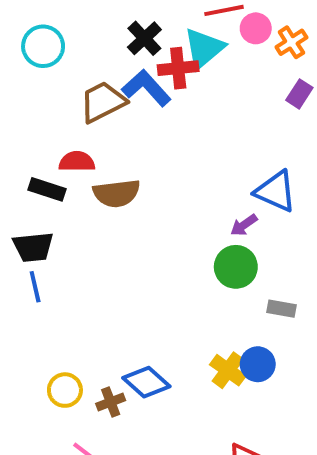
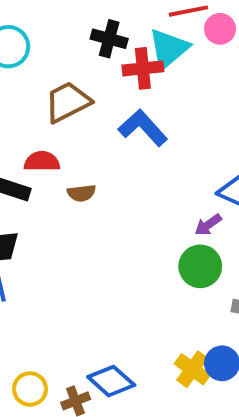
black cross: (144, 38) -> (109, 39), turned -32
blue L-shape: (146, 88) -> (143, 128), moved
brown semicircle: (117, 193) -> (81, 193), size x0.6

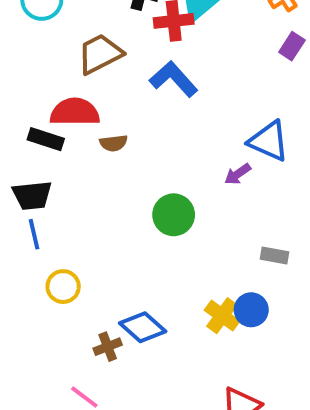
red semicircle: (42, 161) -> (75, 112), size x1.4
green circle: (200, 266) -> (174, 215), moved
yellow circle: (30, 389) -> (63, 287), moved

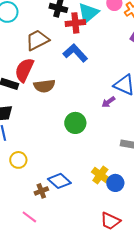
red semicircle: (75, 112) -> (24, 70), turned -65
brown semicircle: (114, 143) -> (44, 86), size x1.5
blue circle: (251, 310) -> (115, 183), moved

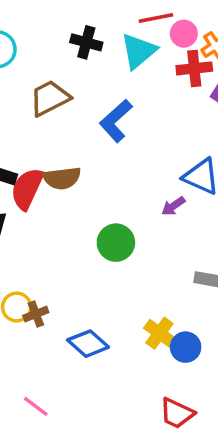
red cross: (75, 23) -> (194, 68), moved
blue L-shape: (75, 53) -> (116, 121), turned -90
red semicircle: (24, 70) -> (27, 189), moved
brown cross: (41, 191) -> (36, 314), moved

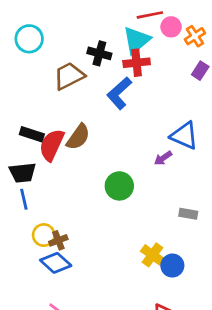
black cross: (86, 42) -> (99, 53), moved
red cross: (194, 68) -> (137, 63), moved
brown semicircle: (62, 178) -> (78, 137), turned -48
blue diamond: (88, 344) -> (56, 263), moved

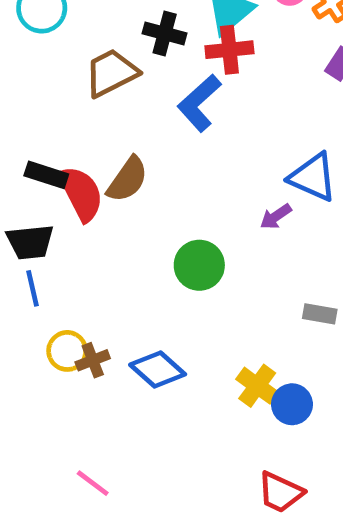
red semicircle: (52, 145) -> (81, 193), turned 128
blue diamond: (56, 263) -> (158, 370), moved

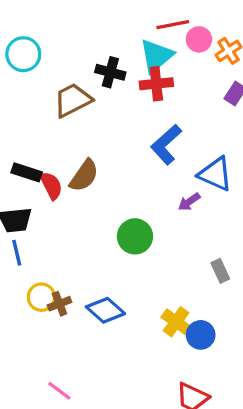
blue L-shape: (199, 103) -> (166, 144), moved
red semicircle: (81, 193) -> (51, 186), size x0.7
gray rectangle: (320, 314) -> (220, 271), turned 55

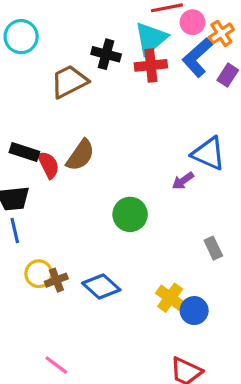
blue L-shape: (166, 144) -> (197, 57), moved

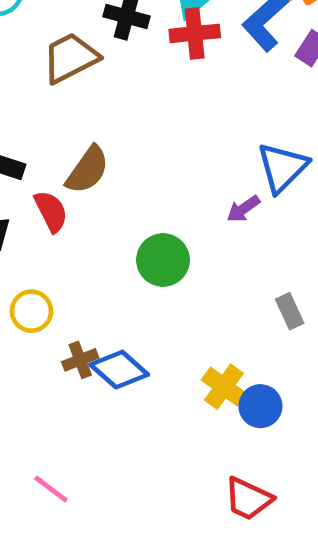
blue triangle: (209, 154) -> (282, 167), turned 51
red semicircle: (48, 165) -> (51, 211), moved
yellow circle: (39, 274) -> (31, 311), moved
brown cross: (56, 280) -> (80, 360), moved

